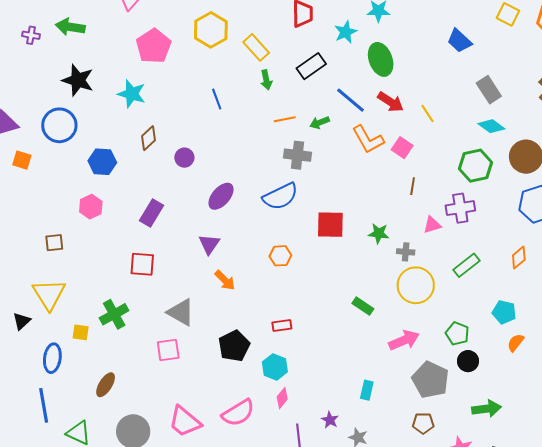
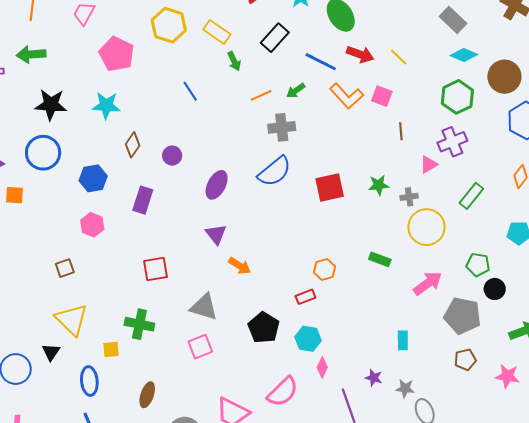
purple rectangle: (152, 213) -> (143, 200), moved
orange hexagon: (280, 256) -> (325, 270), moved
green cross: (114, 314) -> (139, 324), turned -36

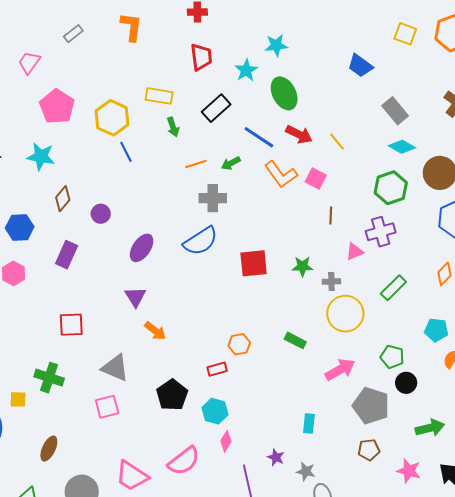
yellow hexagon: (169, 25) -> (112, 118), moved
yellow rectangle: (217, 32) -> (159, 96), turned -32

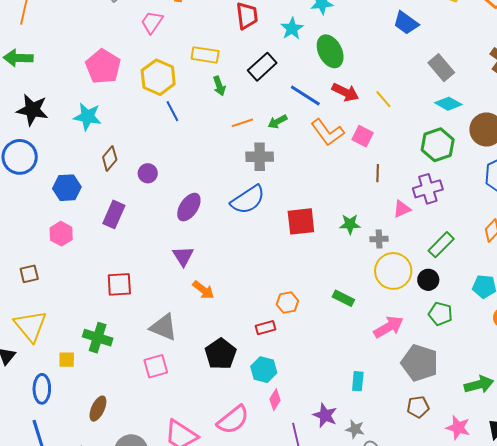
pink trapezoid: (29, 62) -> (152, 22), moved
black circle: (406, 383) -> (428, 280), moved
purple star: (276, 457) -> (325, 415), size x1.4

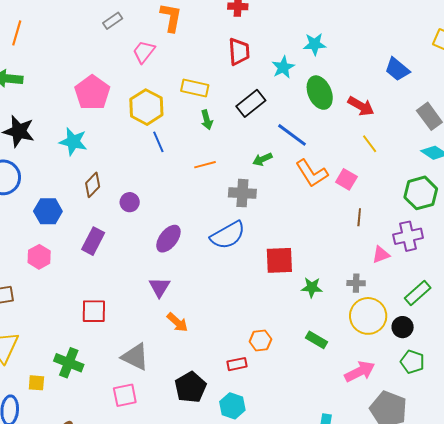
red arrow: (345, 92) -> (361, 106), moved
orange line: (242, 123) -> (205, 165), moved
green star: (350, 224) -> (312, 287), moved

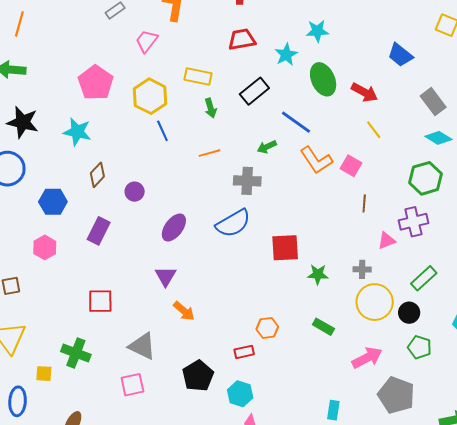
red trapezoid: (239, 52) -> (242, 39), turned -96

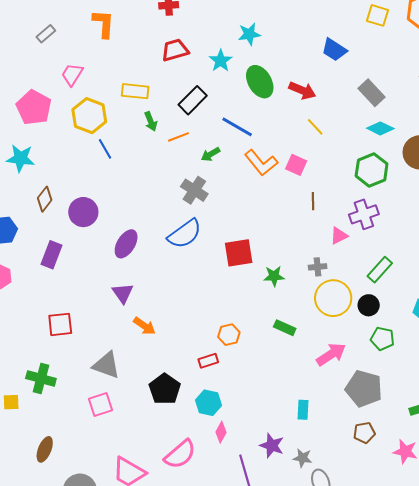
pink trapezoid: (147, 41) -> (72, 74), moved
orange line: (209, 153) -> (179, 137), moved
gray cross: (247, 181) -> (194, 190), turned 36
purple circle: (135, 192) -> (83, 212), size x1.5

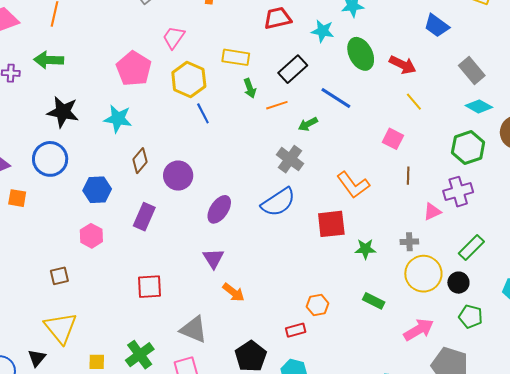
cyan star: (221, 61) -> (323, 31), turned -30
orange L-shape: (261, 163) -> (353, 185), moved
green cross: (41, 379) -> (140, 355), moved, turned 36

